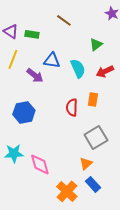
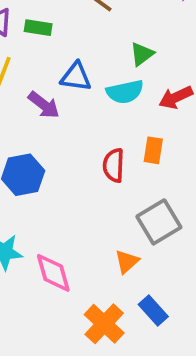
green triangle: (96, 44) -> (142, 54), moved
cyan semicircle: (78, 68) -> (125, 92), turned 102
orange triangle: (86, 163) -> (127, 262), moved

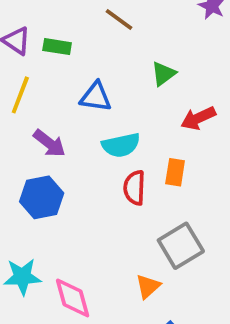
cyan semicircle: (125, 92) -> (121, 145), moved
purple arrow: (44, 105) -> (49, 143), moved

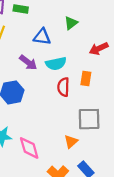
green triangle: (163, 74) -> (71, 23), moved
purple arrow: (49, 143) -> (28, 62), moved
gray square: (181, 246) -> (89, 119), turned 30

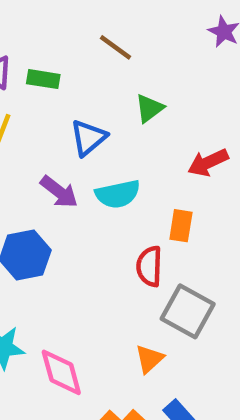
blue triangle: (42, 37) -> (88, 138), turned -48
red semicircle: (63, 87) -> (149, 266), moved
gray square: (89, 119) -> (188, 311), turned 30

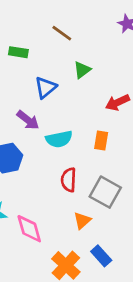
cyan semicircle: (118, 194) -> (59, 139), moved
red semicircle: (149, 266) -> (69, 180), moved

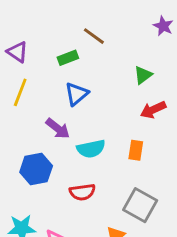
green rectangle: (18, 52) -> (68, 58), moved, turned -30
green triangle: (82, 70) -> (143, 75), moved
red semicircle: (69, 180) -> (82, 192), moved, turned -100

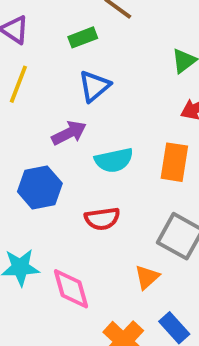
purple arrow: (58, 129) -> (69, 133), turned -65
orange rectangle: (136, 150) -> (174, 162), size x1.4

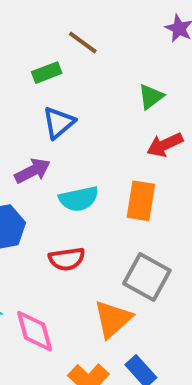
orange triangle: (147, 277) -> (113, 319), size x1.5

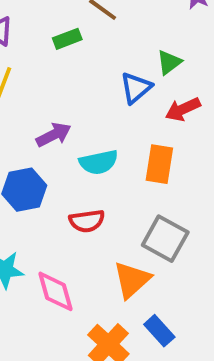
blue triangle: (59, 123) -> (136, 88), moved

